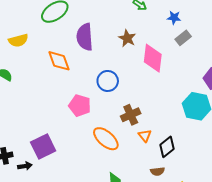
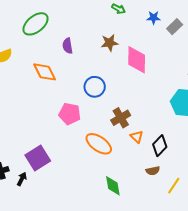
purple semicircle: (85, 37) -> (68, 46), size x0.6
brown star: (127, 38) -> (110, 43), turned -30
gray rectangle: (183, 38) -> (175, 27), moved
black arrow: (25, 166) -> (22, 179), turned -48

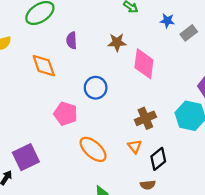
brown cross: (121, 118) -> (145, 118), moved

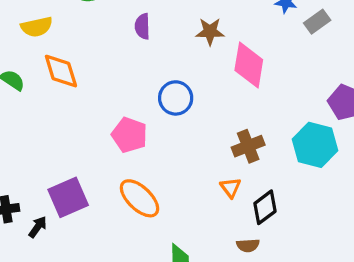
orange diamond: (44, 66) -> (61, 71), moved
orange ellipse: (93, 149) -> (139, 198), moved

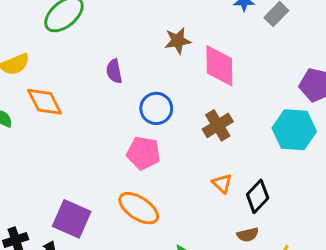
purple semicircle: (142, 26) -> (114, 71), moved
pink pentagon: (129, 135) -> (143, 153), moved
brown cross: (248, 146) -> (218, 125), moved
purple square: (68, 197) -> (72, 219), turned -33

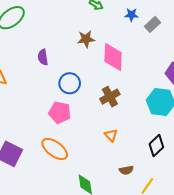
black diamond: (258, 196) -> (156, 146), moved

